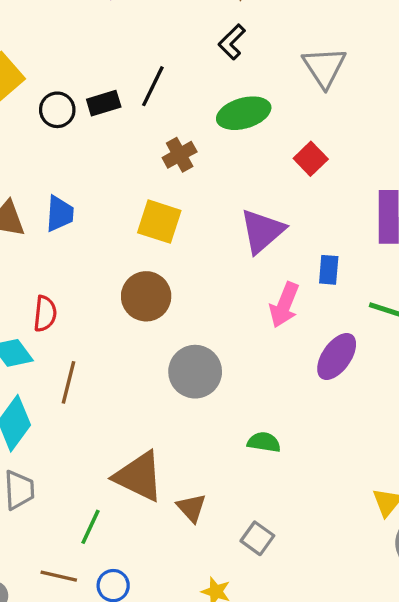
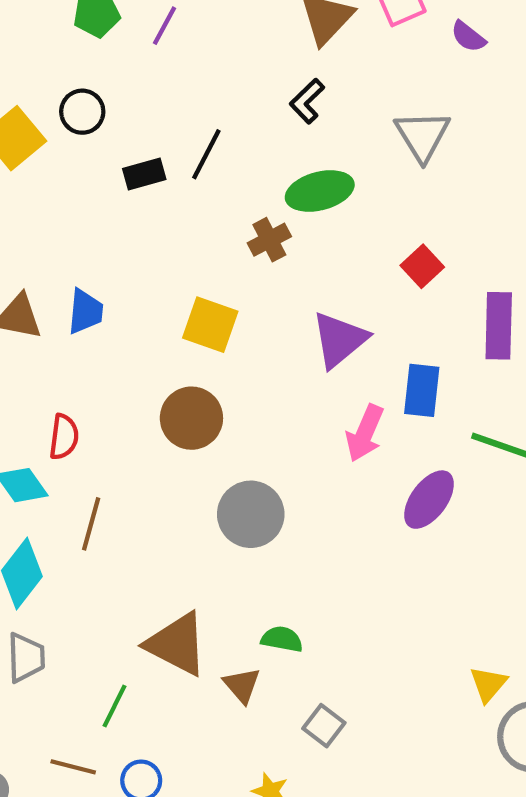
black circle: (57, 110) -> (82, 112), moved
brown cross: (180, 155) -> (269, 240), moved
red square: (311, 159) -> (422, 266), moved
blue rectangle: (329, 270) -> (422, 390), size x1.4
green semicircle: (264, 442) -> (282, 639), moved

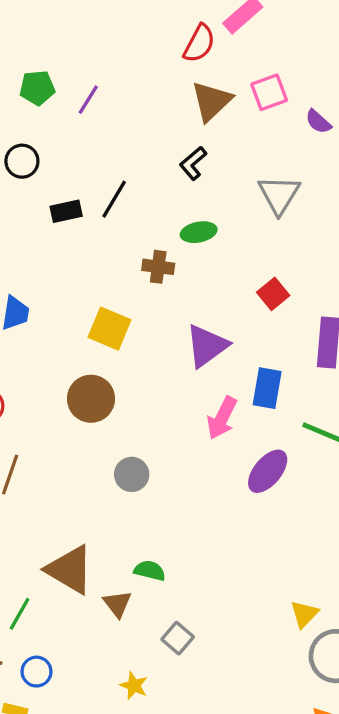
green ellipse: (320, 191) -> (199, 232), size x0.7
brown cross: (269, 240) -> (158, 267), turned 32
gray circle: (251, 514) -> (132, 474), size x0.7

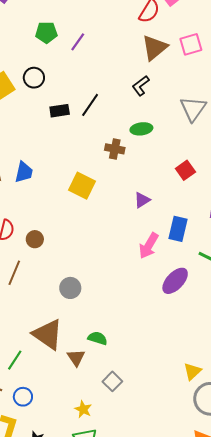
purple triangle: (207, 346) -> (142, 200), size x0.6
brown circle: (91, 399) -> (35, 239), moved, size x0.6
gray circle: (132, 474) -> (70, 288), moved

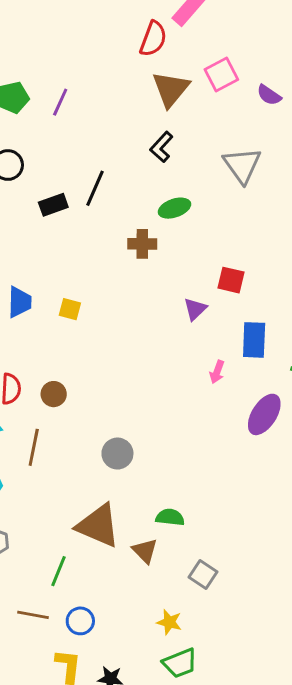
red square: (185, 170) -> (231, 280), moved, turned -30
yellow square: (82, 186) -> (70, 309), moved, size x0.6
pink arrow: (149, 246) -> (217, 372), size x0.6

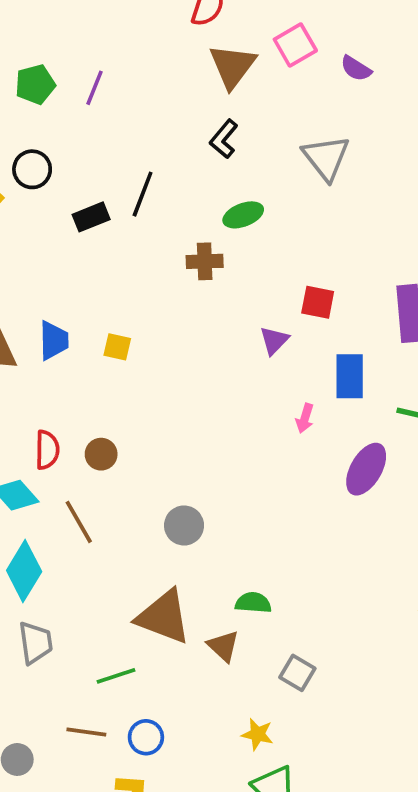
brown line: (34, 447) -> (79, 522), turned -39
green line: (58, 571) -> (116, 676), turned 52

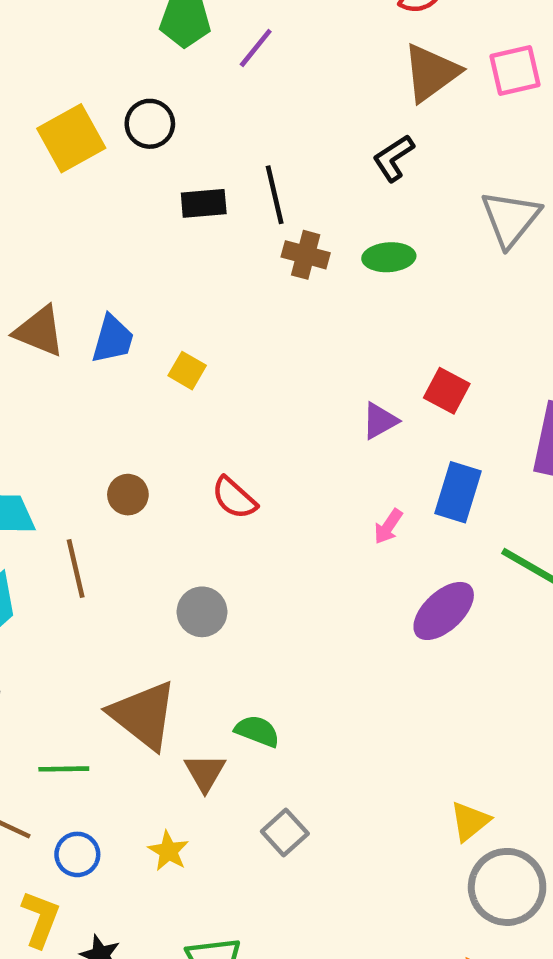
black line: (143, 194) -> (275, 195), turned -51
brown cross: (205, 261) -> (306, 255), moved
red semicircle: (47, 450) -> (234, 498), moved, turned 114
yellow star: (258, 734) -> (168, 851), moved

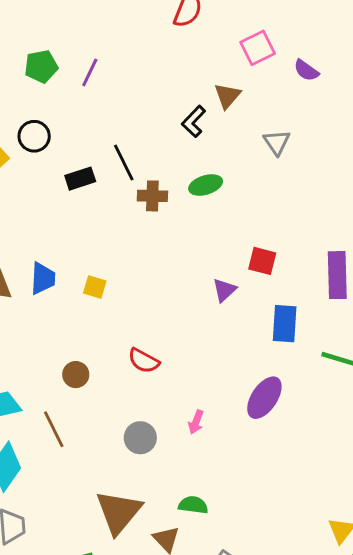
brown triangle: (431, 73) -> (227, 96), moved, size x0.7
gray triangle: (510, 219) -> (277, 142), size x0.7
pink arrow: (388, 527) -> (196, 422), moved
purple ellipse: (444, 611) -> (264, 398), moved
brown triangle: (143, 715) -> (119, 512), turned 45

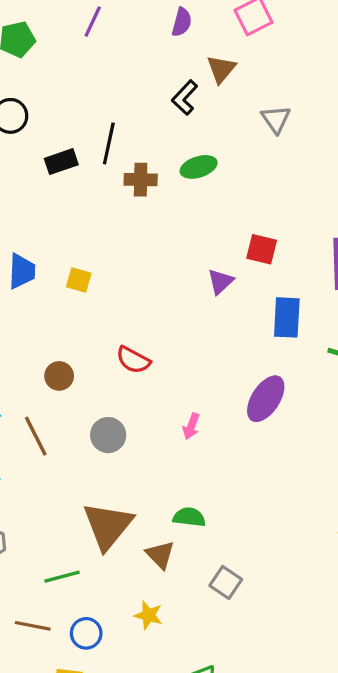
purple semicircle: (306, 70) -> (182, 22), moved, turned -110
purple line: (90, 72) -> (93, 22), moved
black line: (124, 163) -> (109, 143), turned 39
gray circle: (140, 438) -> (108, 435), moved

